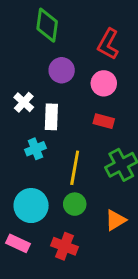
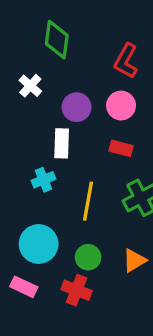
purple circle: (62, 70) -> (77, 107), moved
white cross: (24, 102) -> (30, 86), moved
green circle: (75, 204) -> (88, 257), moved

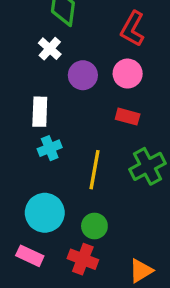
white cross: (30, 86) -> (50, 49), moved
white rectangle: (62, 143) -> (40, 112), moved
orange triangle: (134, 260) -> (141, 271), moved

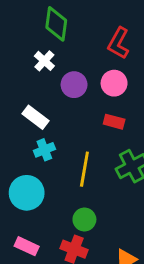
white rectangle: (40, 112) -> (36, 117), turned -55
cyan circle: (45, 213) -> (27, 193), moved

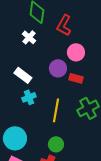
red L-shape: (118, 43) -> (64, 25), moved
purple circle: (74, 85) -> (58, 68), moved
cyan circle: (27, 193) -> (15, 138), moved

